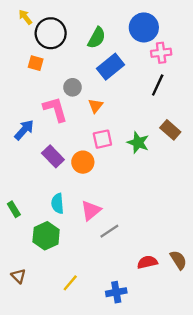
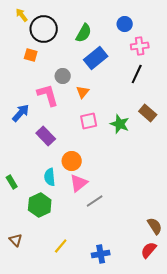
blue circle: (144, 27) -> (125, 24), size x0.6
orange circle: (83, 162) -> (72, 161), moved
red semicircle: (147, 262) -> (149, 250), moved, turned -36

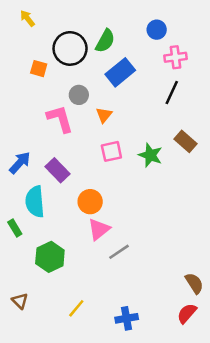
black circle: (44, 29) -> (70, 48), moved
blue arrow: (21, 113) -> (20, 163), moved
cyan semicircle: (50, 177) -> (35, 202), moved, size x1.4

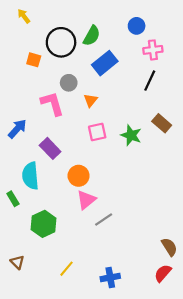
blue arrow: (20, 163) -> (17, 129), moved

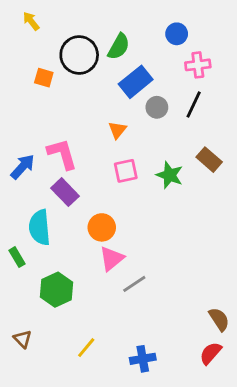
gray circle: (69, 83) -> (157, 107), moved
pink L-shape: (52, 104) -> (62, 154), moved

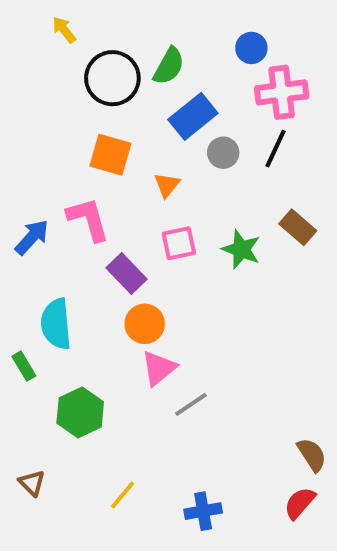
yellow arrow: (31, 21) -> (64, 30), moved
pink cross: (198, 65) -> (282, 92), size x1.4
orange square: (44, 78) -> (110, 155), moved, size x1.5
purple rectangle: (65, 192) -> (127, 273), moved

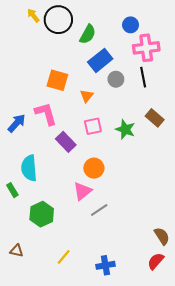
black circle: (112, 78) -> (58, 20), moved
black line: (276, 149) -> (143, 77), turned -36
orange circle: (145, 324) -> (94, 168), moved
brown triangle: (32, 483) -> (17, 251), turned -32

